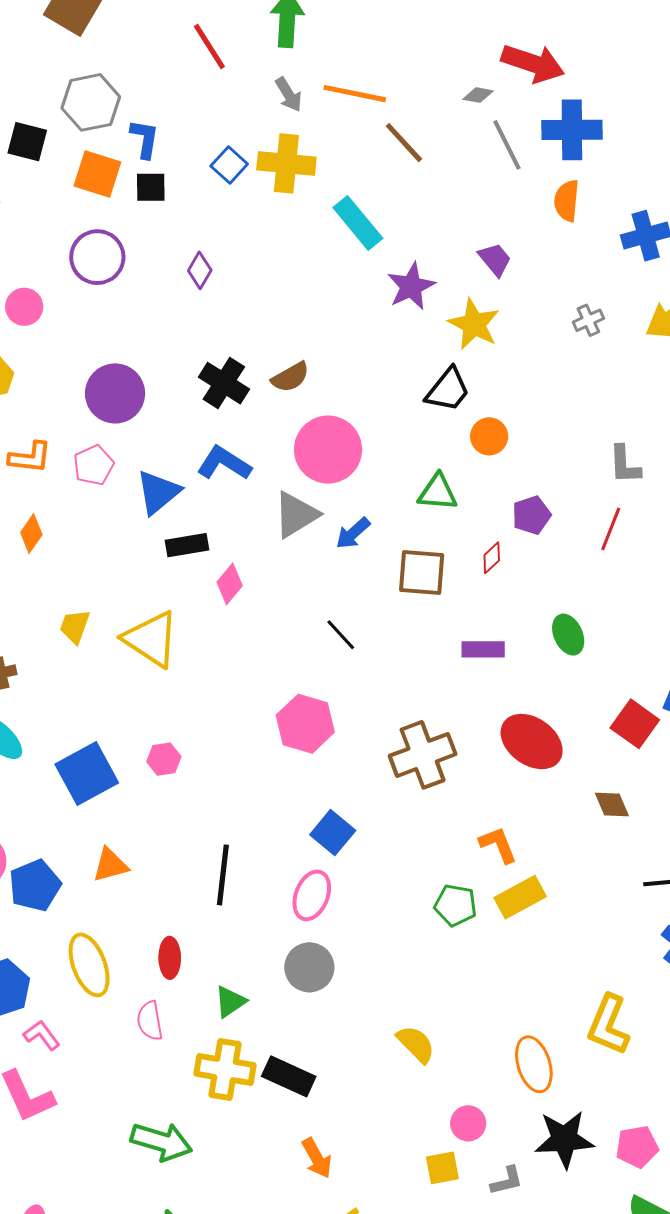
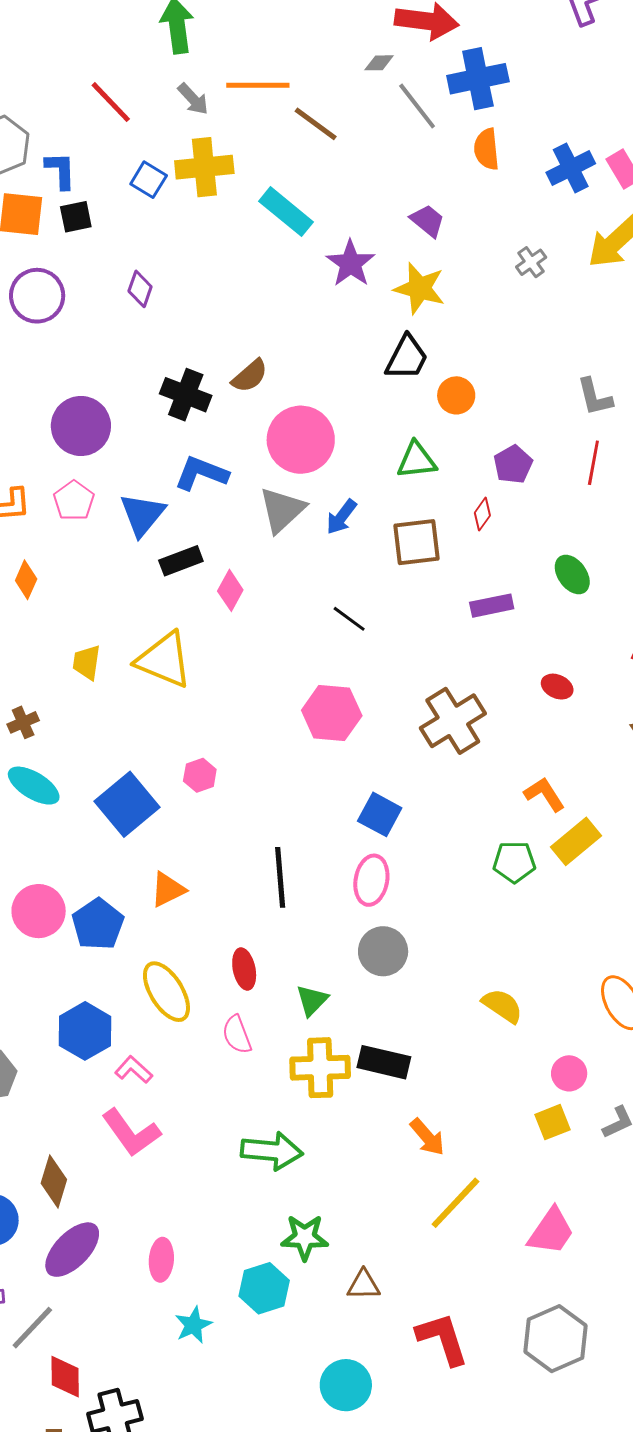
red line: (209, 47) -> (111, 102), moved
red ellipse: (532, 742) -> (557, 687), size x0.5

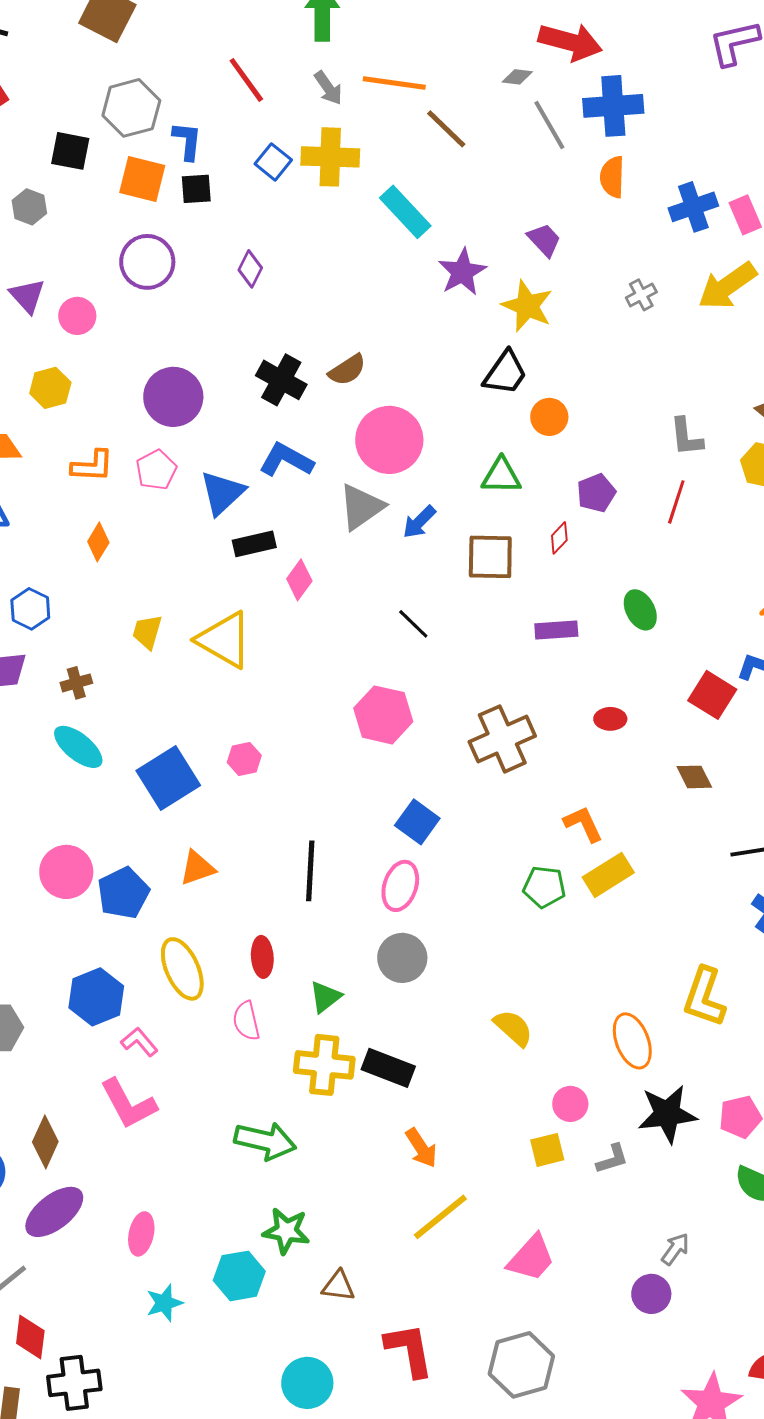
red ellipse: (557, 687) -> (610, 719), turned -32

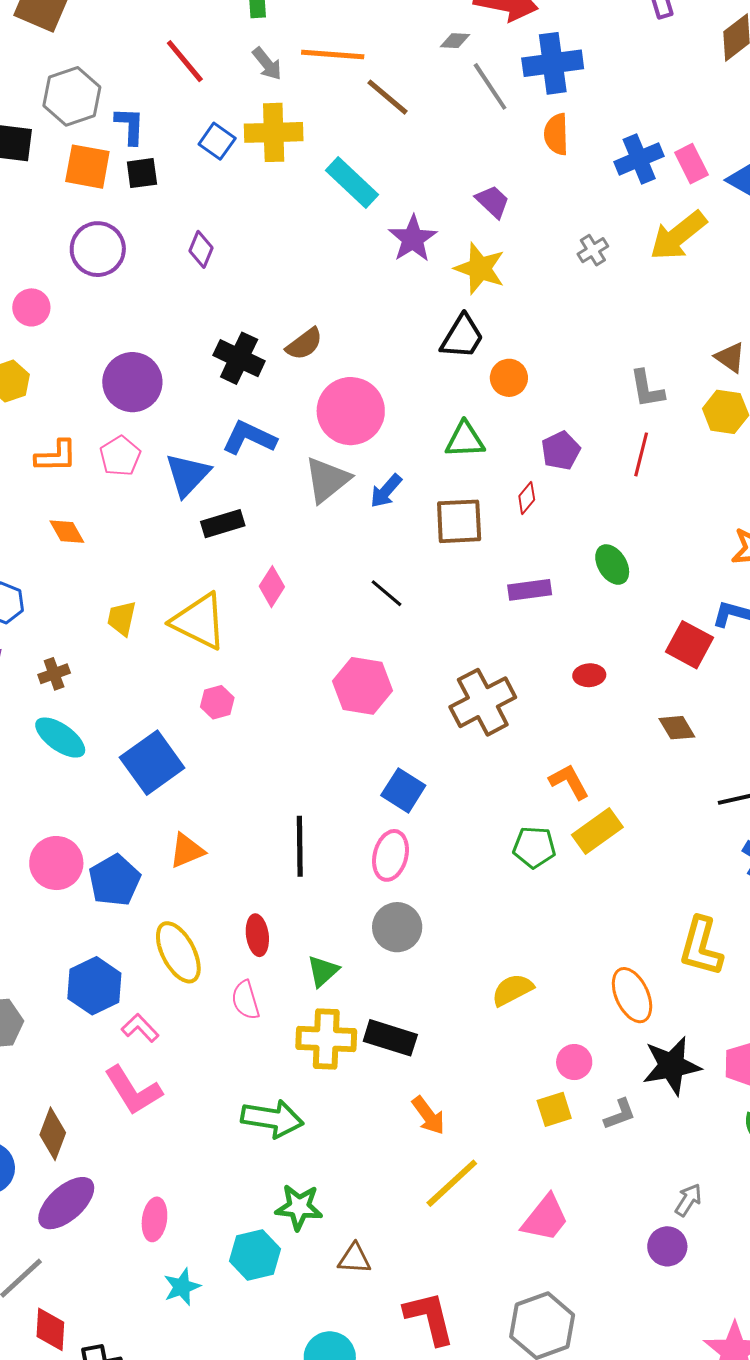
orange diamond: (98, 542) -> (67, 532), turned -57
pink diamond: (299, 580) -> (272, 587), moved
pink hexagon: (244, 759) -> (217, 702), moved
yellow semicircle: (513, 1028) -> (512, 990), turned -66

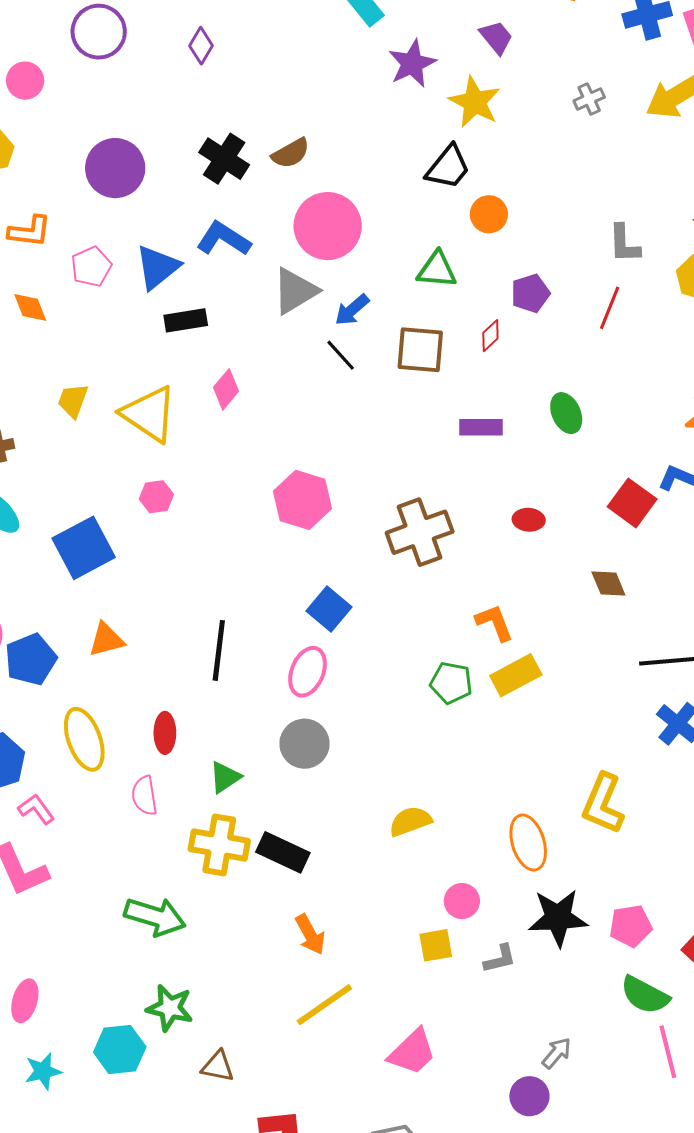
pink pentagon: (120, 456) -> (91, 267), moved
black line: (387, 593) -> (341, 355), moved

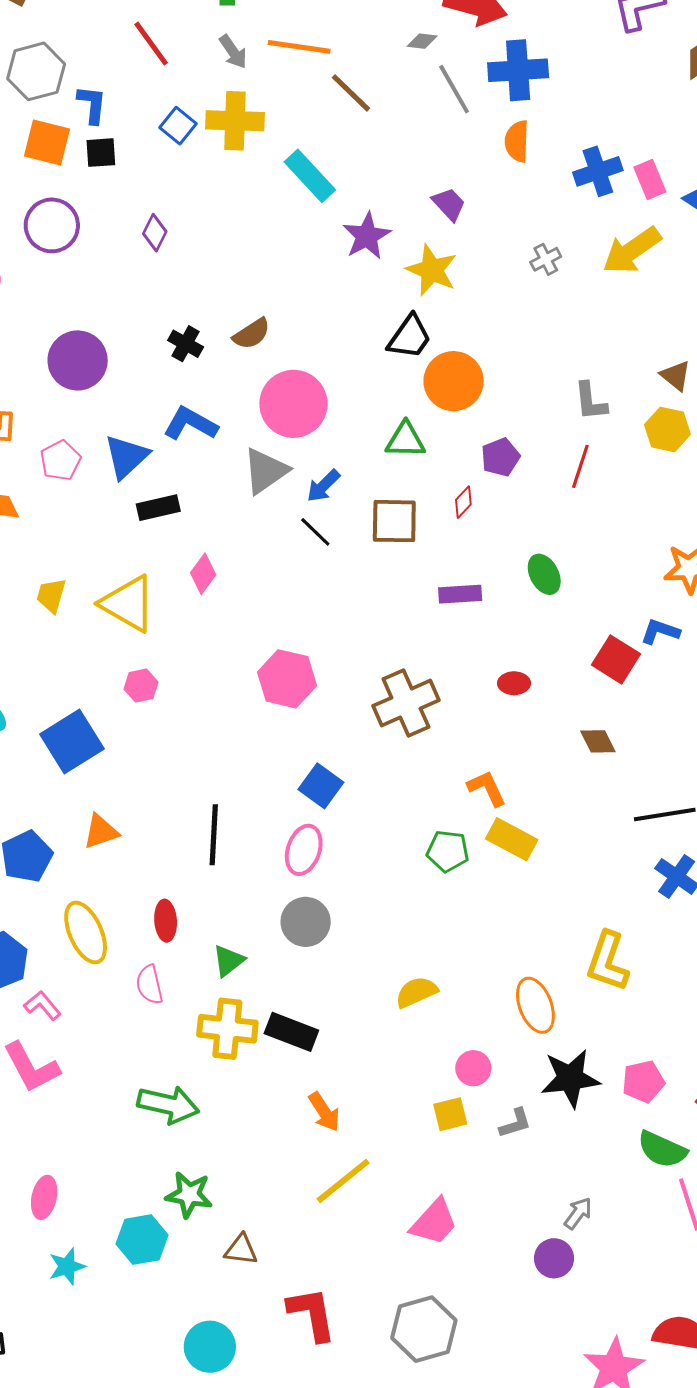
black cross: (224, 159) -> (186, 344), size x0.7
orange circle: (489, 214) -> (454, 381), size x1.6
yellow rectangle: (516, 675) -> (512, 839), turned 60

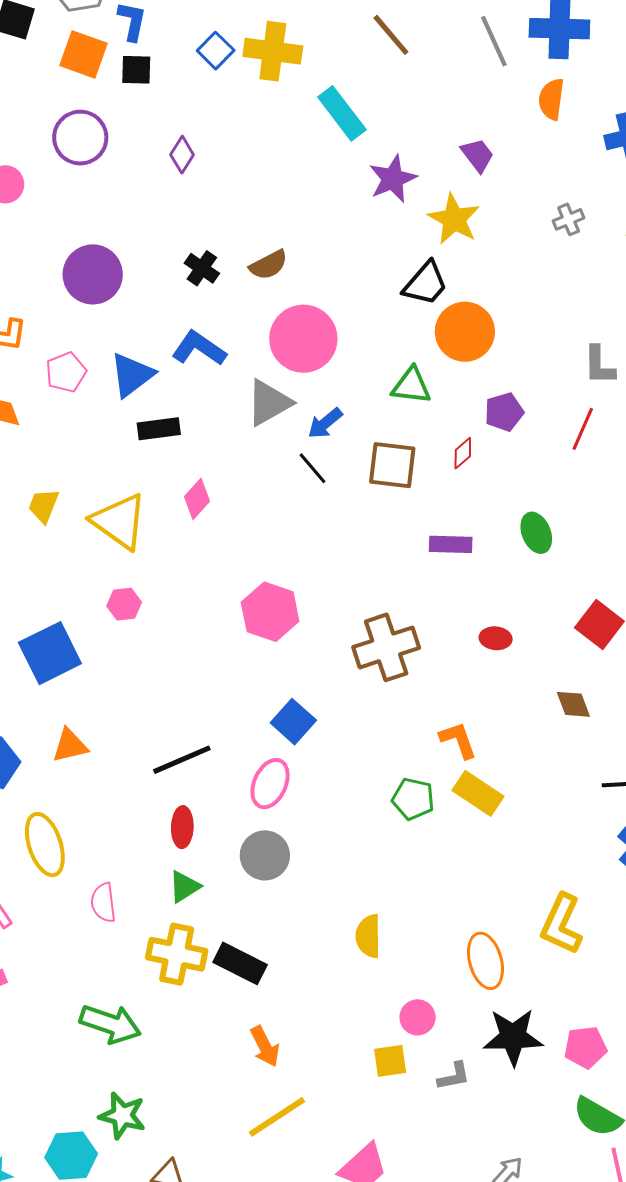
black line: (214, 835) -> (182, 760), turned 58
red ellipse: (166, 921) -> (182, 827), moved
yellow semicircle: (416, 992) -> (368, 936), turned -72

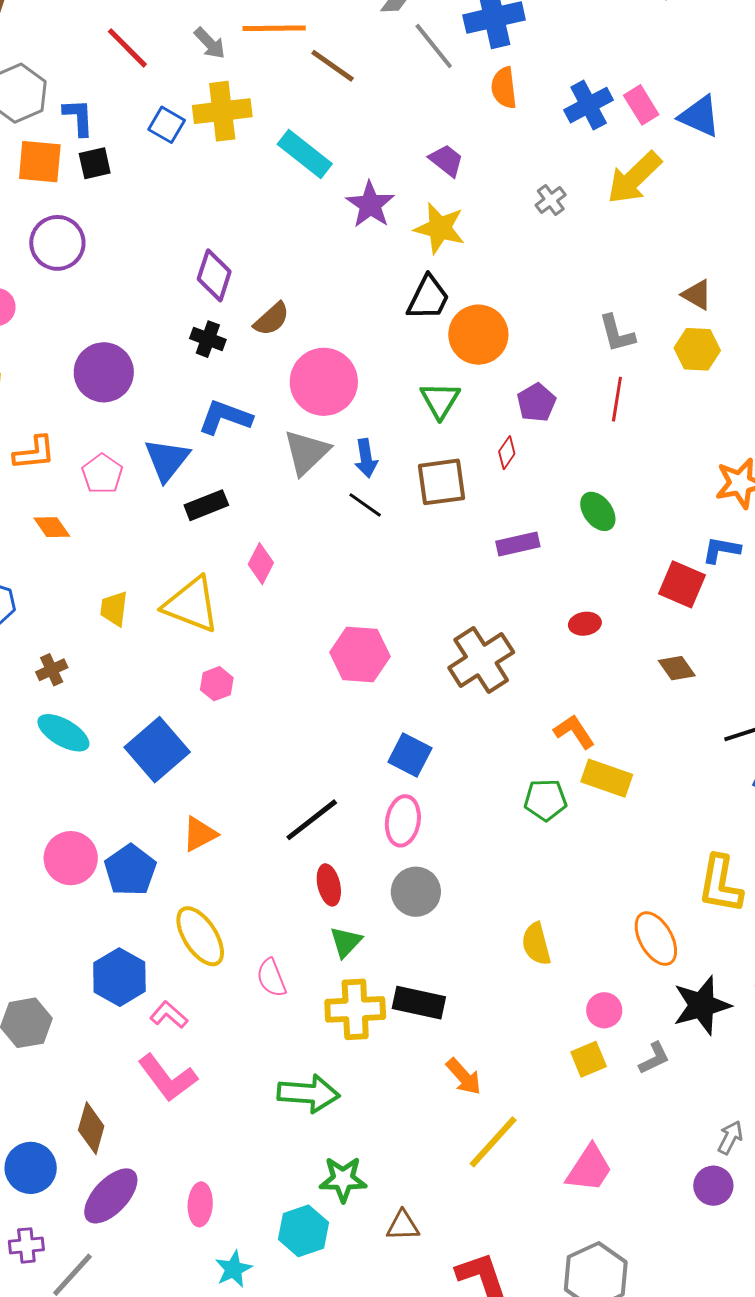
purple diamond: (182, 155) -> (214, 275), moved, size x1.4
green triangle: (411, 386) -> (440, 400), turned -51
blue arrow: (325, 423) -> (366, 458), turned -45

